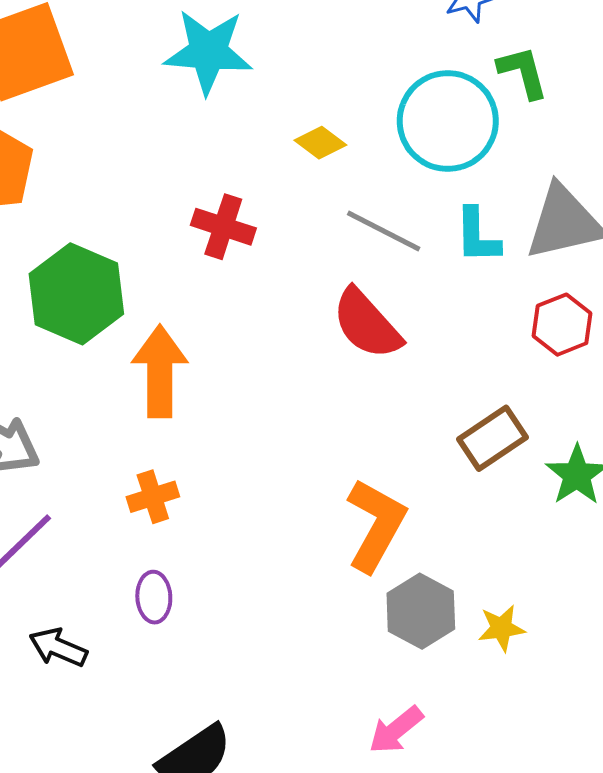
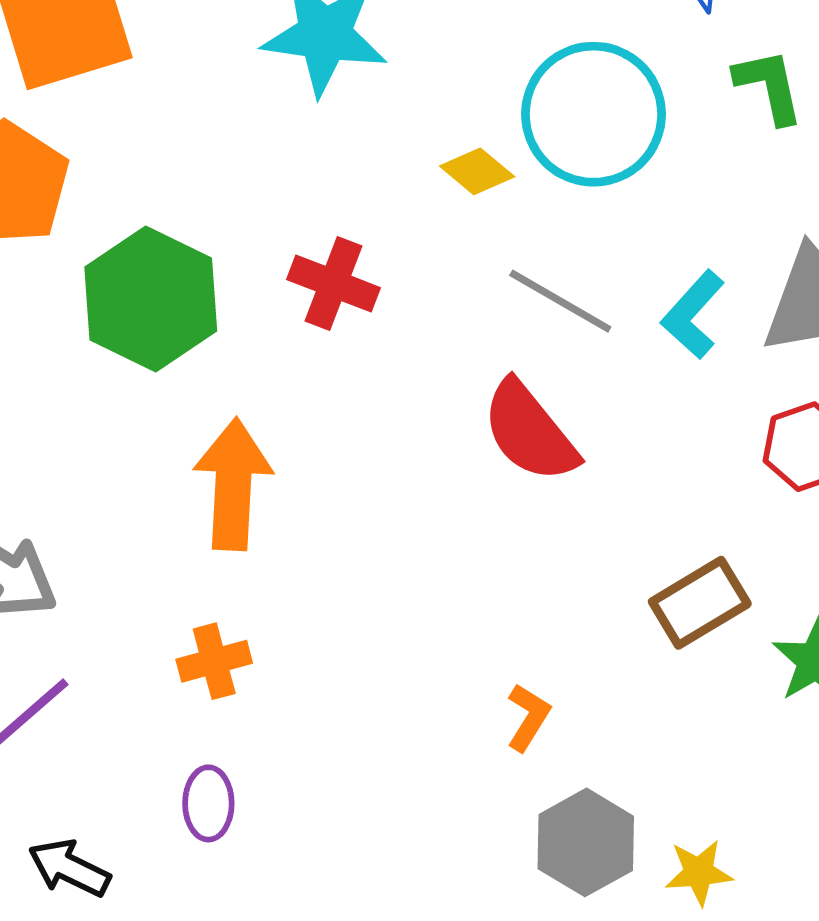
cyan circle: (448, 121) -> (593, 114), moved
cyan L-shape: (477, 236) -> (693, 315), turned 40
green hexagon: (76, 294) -> (151, 299), moved
orange L-shape: (376, 525) -> (528, 717), size x0.5

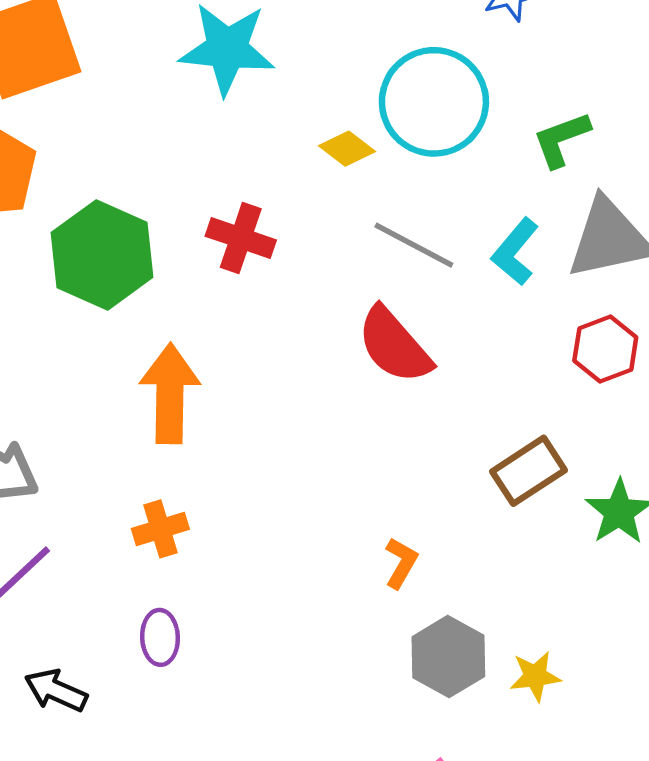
green L-shape: (769, 86) -> (561, 139), moved, turned -96

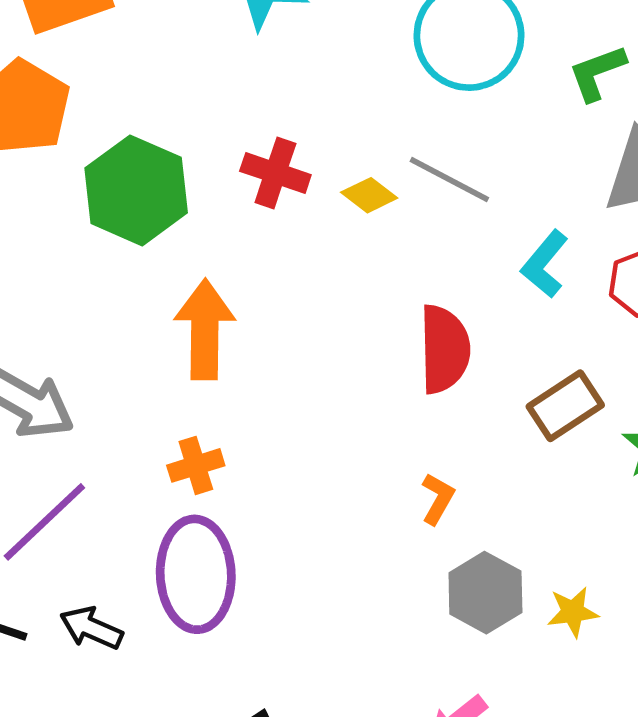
yellow diamond: (347, 149) -> (369, 195), moved
cyan L-shape: (515, 252) -> (545, 264), moved
red semicircle: (394, 345) -> (444, 349), moved, turned -140
purple ellipse: (160, 637) -> (196, 574), size x2.0

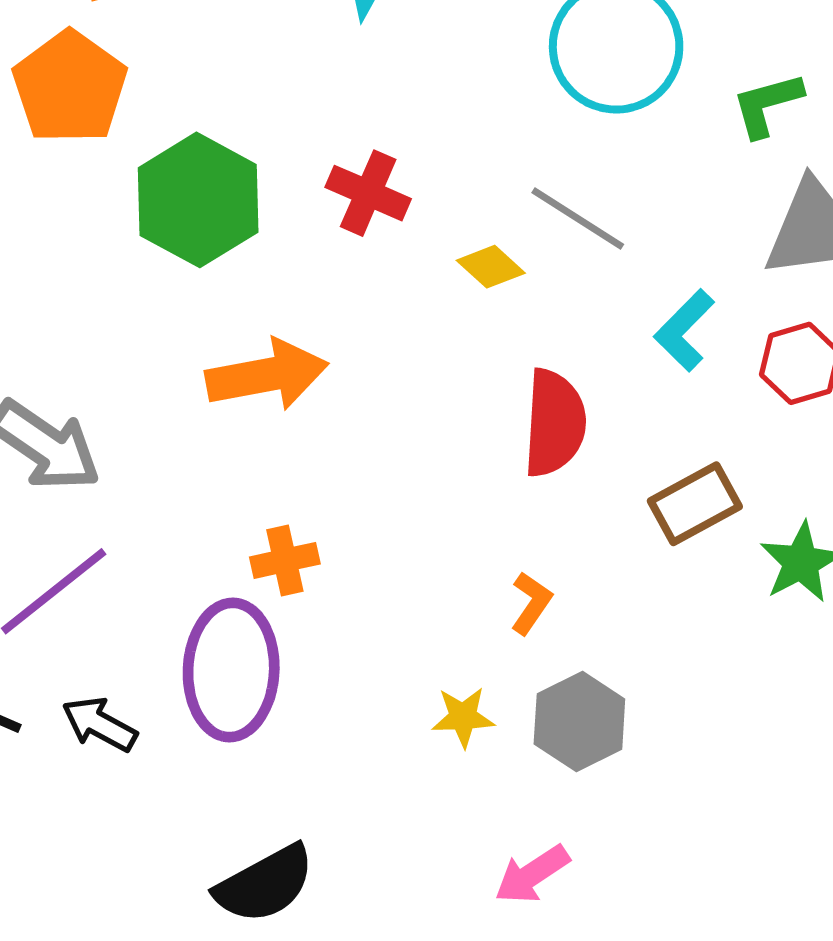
yellow diamond: (369, 195) -> (491, 267), moved
orange arrow: (205, 329) -> (267, 375), turned 74
orange cross: (196, 465) -> (285, 560), moved
yellow star: (573, 612) -> (463, 717), moved

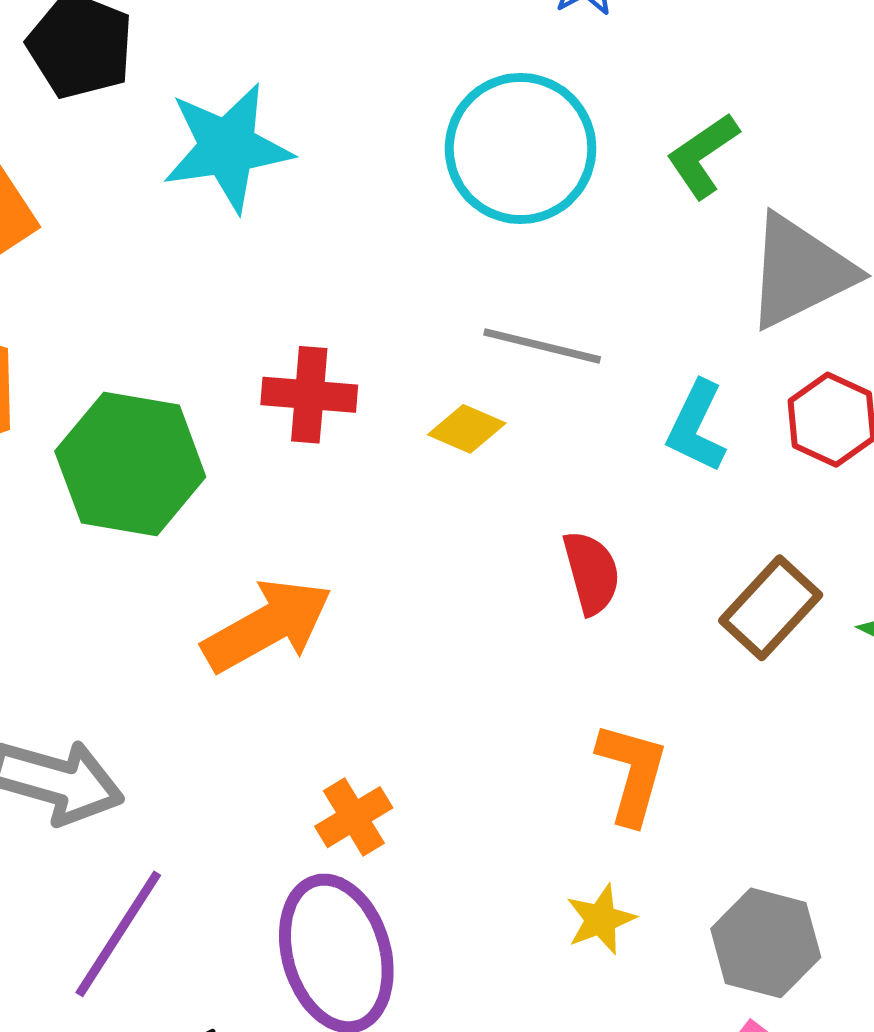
red semicircle: (554, 423) -> (592, 573), size x0.7
orange L-shape: (531, 603) -> (632, 773), size x1.5
gray hexagon: (579, 721) -> (766, 943), moved

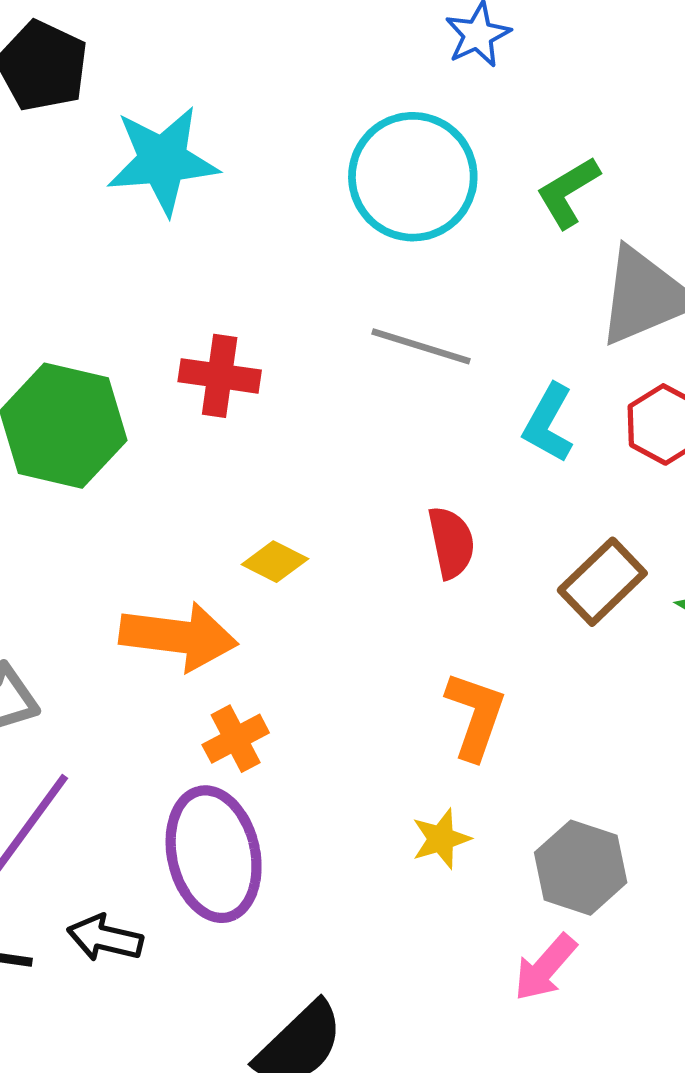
yellow diamond: (467, 429) -> (275, 562), moved
orange arrow: (267, 626) -> (178, 636), moved, turned 33

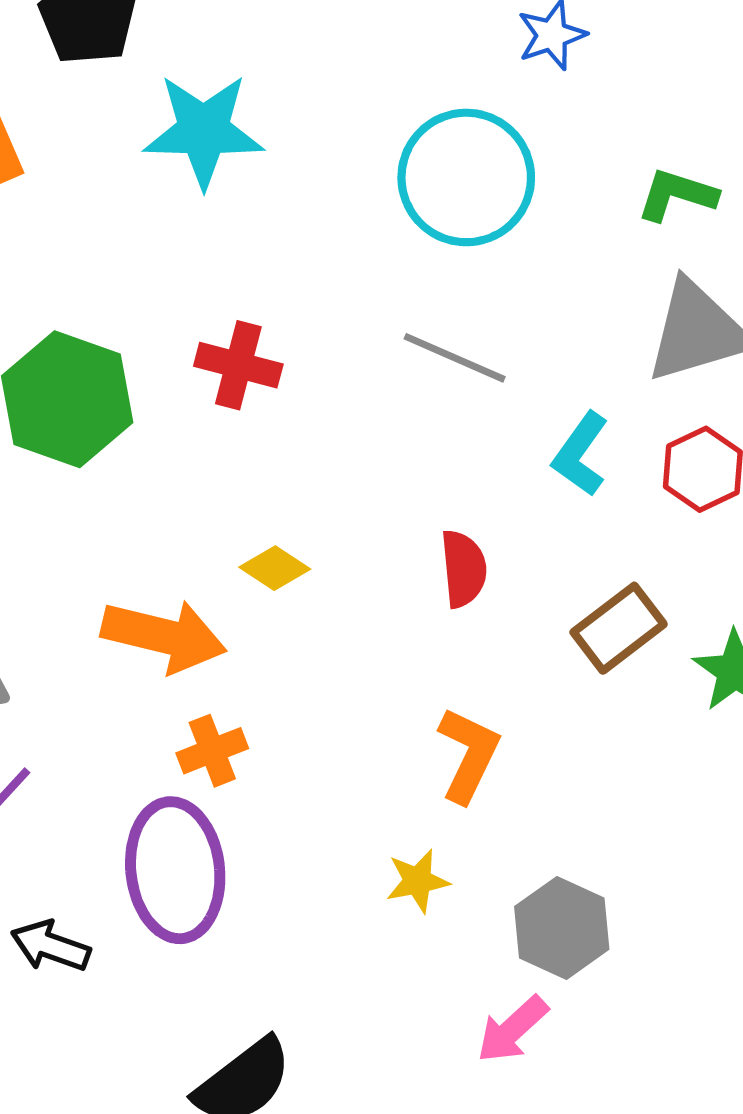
green L-shape: (568, 192) -> (677, 195), moved, turned 42

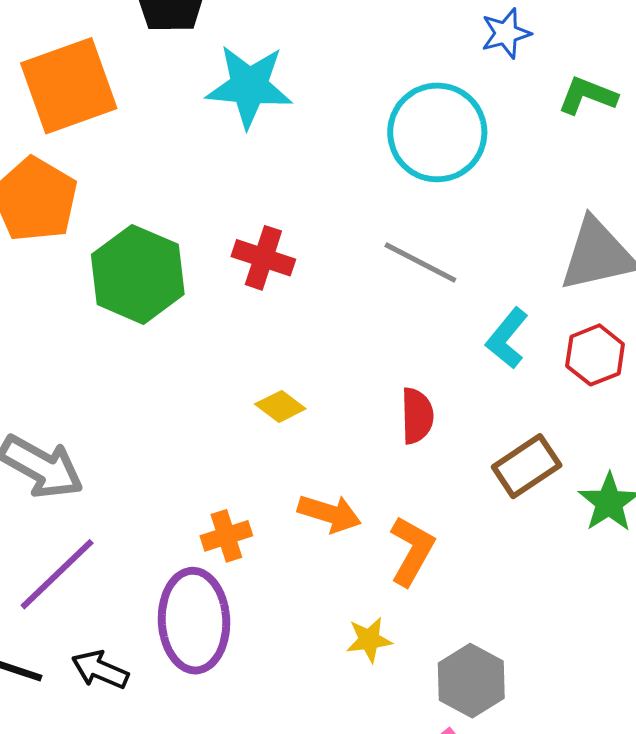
green L-shape: (677, 195) -> (587, 96), moved
orange arrow: (164, 636) -> (329, 513), moved, size x0.7

